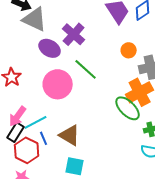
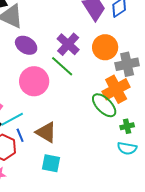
purple cross: (74, 34) -> (68, 44), moved
orange circle: (129, 50) -> (105, 47), size x1.6

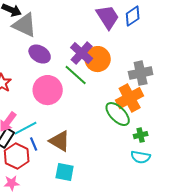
orange circle: (105, 47) -> (98, 59), moved

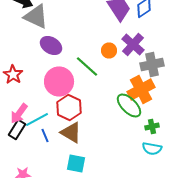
purple cross: (82, 53) -> (133, 44), moved
orange circle: (98, 59) -> (109, 50), size x0.6
red hexagon: (17, 156) -> (69, 108), moved

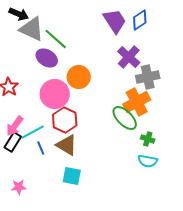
orange circle: (109, 50) -> (79, 77), moved, size x1.5
green line: (87, 66) -> (56, 39), moved
green cross: (152, 126) -> (148, 139), turned 32

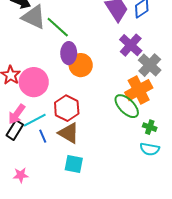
purple ellipse: (47, 58) -> (69, 53), moved, turned 60
gray cross: (148, 77) -> (150, 65), turned -35
pink circle: (55, 94) -> (34, 82), moved

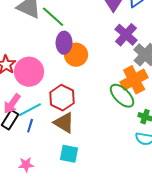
blue line: (43, 136) -> (30, 126), moved, turned 40
pink star: (21, 175) -> (26, 165), moved

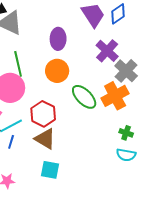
green line: (53, 17) -> (18, 64), moved, turned 35
purple ellipse: (64, 43) -> (58, 39), moved
green ellipse: (122, 96) -> (84, 97), moved

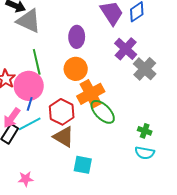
orange cross: (115, 96) -> (91, 94), moved
green ellipse: (84, 97) -> (103, 112), moved
blue line: (11, 142) -> (30, 104), moved
cyan square: (50, 170) -> (83, 165), moved

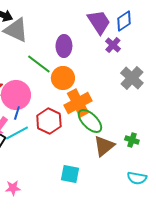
purple cross: (126, 49) -> (113, 45), moved, size x0.7
green line: (37, 62) -> (39, 64), moved, turned -40
brown triangle: (64, 137) -> (104, 146), moved, turned 50
cyan semicircle: (145, 153) -> (137, 178), moved

